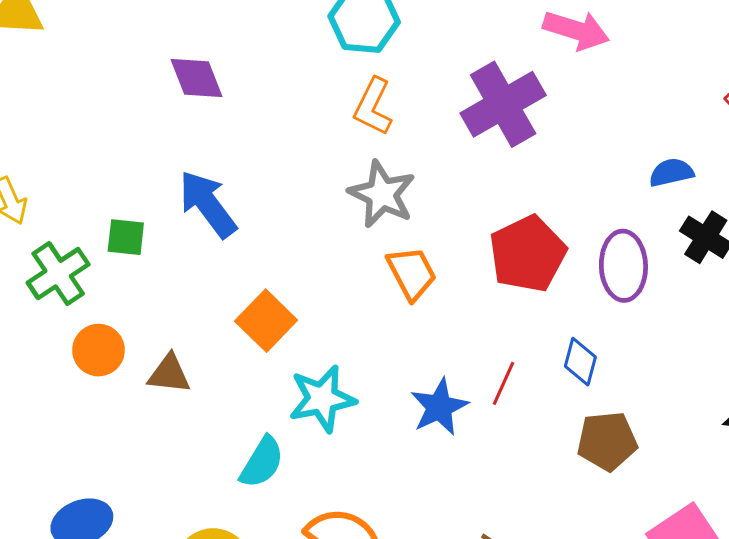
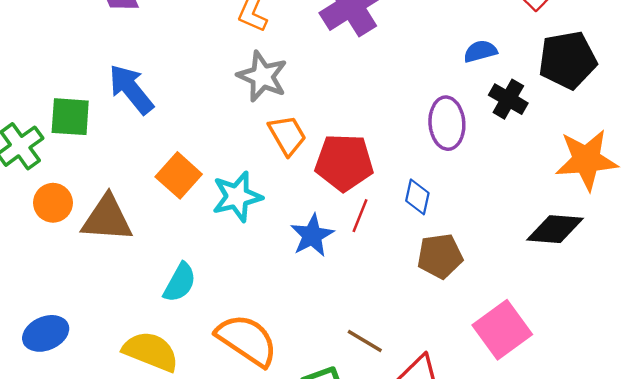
green square: (126, 237) -> (70, 117), size x1.4
red pentagon: (528, 254) -> (344, 163), moved, turned 30
brown triangle: (169, 374) -> (107, 219), size x1.6
cyan star: (322, 399) -> (237, 197), moved

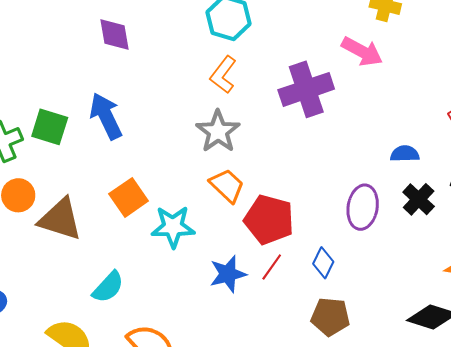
orange trapezoid: (287, 135) -> (227, 186), turned -30

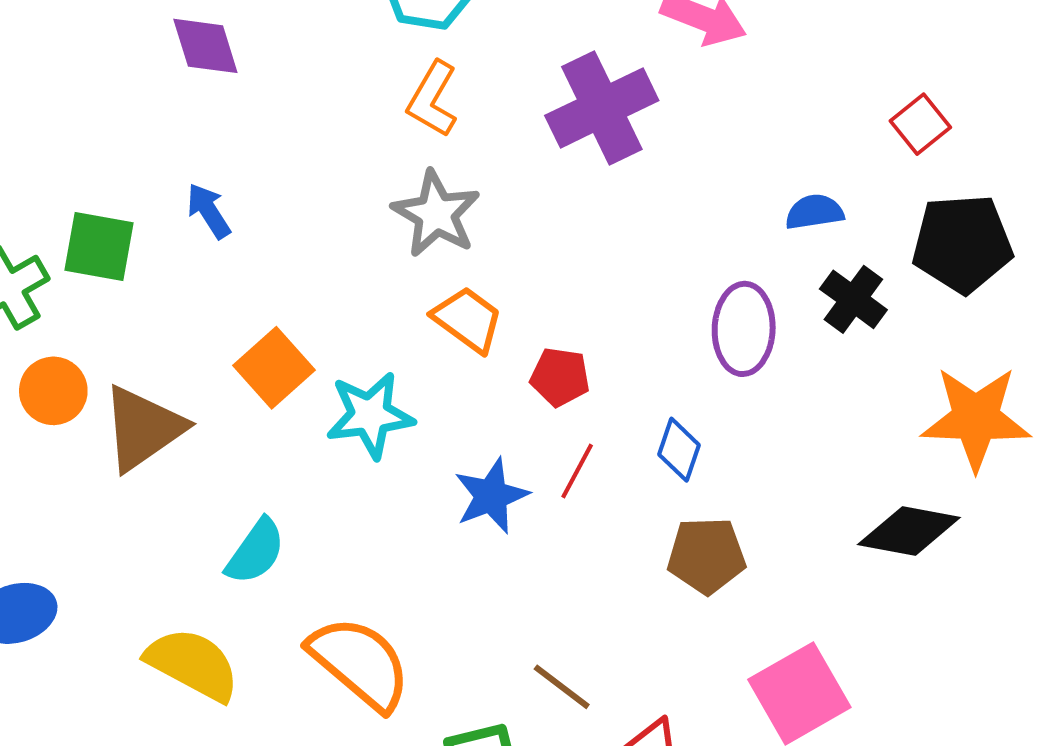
blue arrow: (106, 116) -> (209, 211), size x0.6
brown triangle: (60, 219) -> (143, 428), turned -45
red pentagon: (269, 220) -> (560, 377), size x0.6

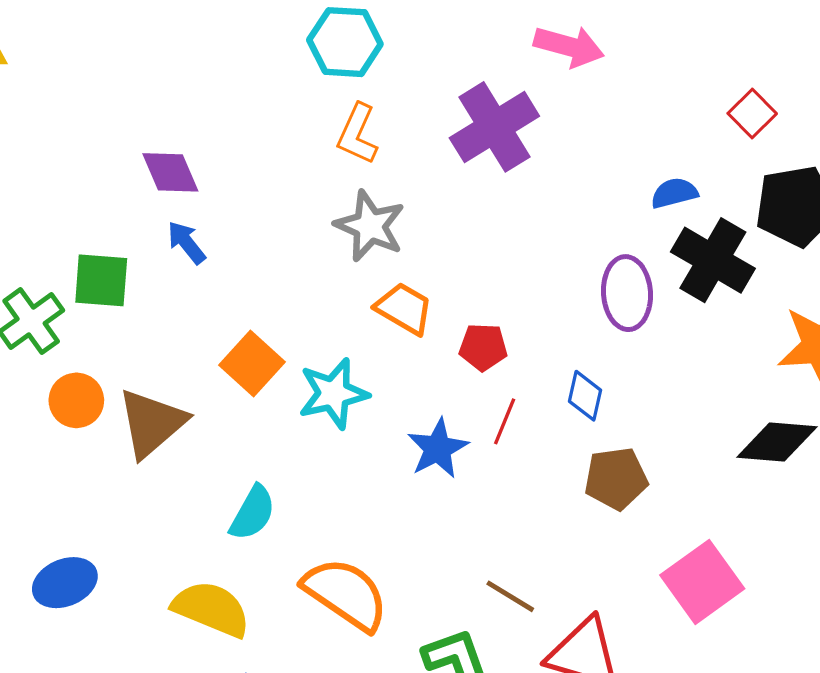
purple diamond: (205, 46) -> (170, 172), moved
black cross: (853, 299) -> (713, 260), size x1.5

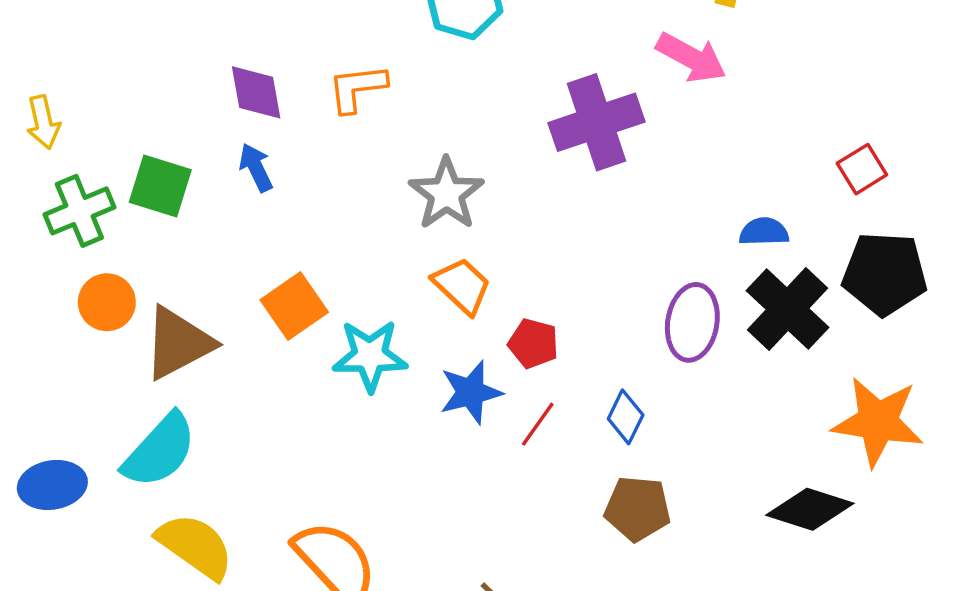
orange L-shape: (357, 134) -> (357, 88), moved, turned 46
blue star: (438, 448) -> (471, 392), moved
cyan semicircle: (253, 513) -> (160, 451), moved, size x1.4

